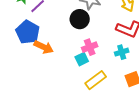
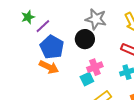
blue pentagon: (28, 32) -> (52, 47), moved

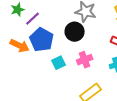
orange arrow: (49, 67) -> (20, 46), moved
cyan square: (87, 79) -> (59, 63), moved

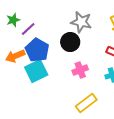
orange arrow: (20, 46) -> (15, 56), turned 132
cyan square: (59, 63) -> (36, 71), moved, size x1.6

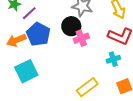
pink cross: (80, 70) -> (81, 38), moved
cyan square: (36, 71) -> (26, 71), moved

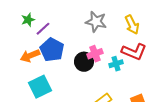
black circle: (71, 26) -> (84, 62), moved
cyan cross: (113, 59) -> (116, 64), moved

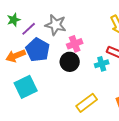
gray star: (96, 22) -> (56, 25), moved
pink cross: (95, 54) -> (75, 44), moved

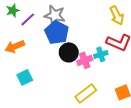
pink cross: (75, 44) -> (85, 60), moved
blue pentagon: (38, 50) -> (57, 32), moved
cyan square: (26, 87) -> (25, 77), size x0.7

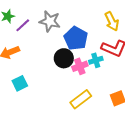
blue pentagon: (57, 32) -> (76, 38), moved

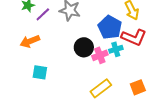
blue pentagon: (76, 38) -> (110, 27), moved
cyan square: (20, 83) -> (40, 72), turned 35

